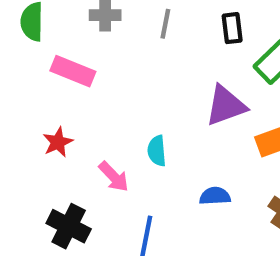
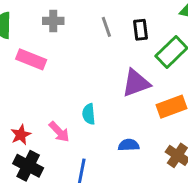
gray line: (165, 24) -> (106, 27), moved, turned -30
red star: (58, 142) -> (21, 135), moved

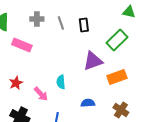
gray line: (106, 27) -> (61, 23), moved
black rectangle: (140, 30) -> (84, 25), moved
red star: (21, 135) -> (16, 83), moved

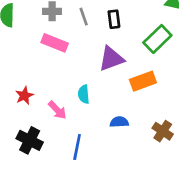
pink rectangle: (22, 45) -> (55, 43), moved
purple triangle: (93, 61) -> (111, 59), moved
orange rectangle: (117, 77) -> (143, 81), moved

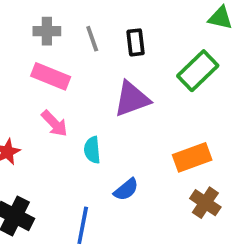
orange rectangle: (143, 81) -> (192, 157), moved
pink arrow: (57, 110) -> (54, 124), moved
blue semicircle: (119, 122) -> (126, 190), moved, turned 144

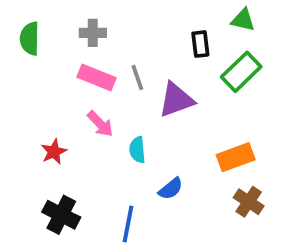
green triangle: (220, 18) -> (243, 20), moved
gray line: (92, 39) -> (137, 77), moved
black rectangle: (136, 42) -> (200, 44), moved

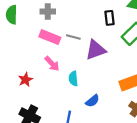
gray line: (137, 77) -> (73, 37), turned -56

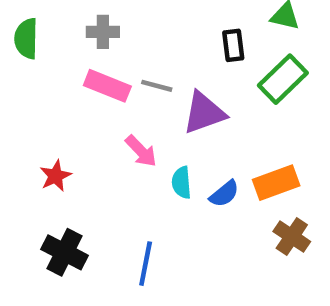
pink arrow: (52, 64) -> (141, 151), moved
cyan semicircle: (73, 79) -> (182, 183), moved
blue semicircle: (92, 101) -> (224, 194), moved

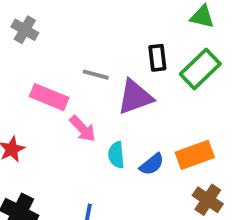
gray cross: (103, 32) -> (25, 30), moved, turned 30
black rectangle: (233, 45) -> (157, 58), moved
pink rectangle: (107, 86) -> (49, 97), moved

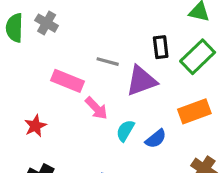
cyan semicircle: (116, 155) -> (125, 131), turned 35
orange rectangle: (195, 155) -> (194, 111), moved

